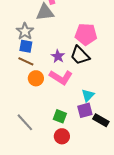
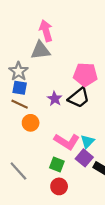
black trapezoid: (80, 55) -> (79, 98), turned -85
pink L-shape: (61, 77) -> (67, 141), moved
purple square: (85, 110) -> (84, 158), turned -35

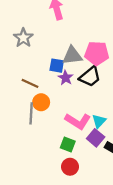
gray triangle: (40, 50) -> (72, 56), moved
gray star: (18, 71) -> (23, 38), moved
blue square: (20, 88) -> (57, 66), moved
gray line: (18, 171) -> (31, 113), moved, turned 45

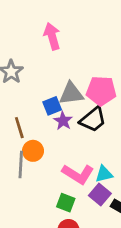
blue square: (57, 66) -> (52, 106), turned -32
brown line: (30, 83) -> (19, 128), turned 48
cyan triangle: (99, 121) -> (104, 174), turned 32

